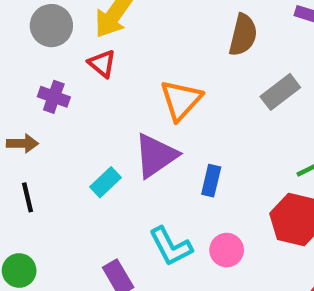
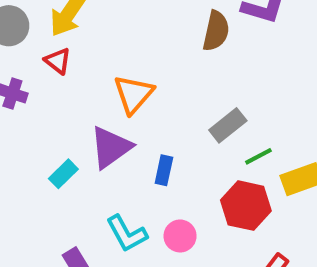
brown semicircle: (243, 35) -> (216, 31), moved
gray rectangle: (280, 92) -> (228, 125), moved

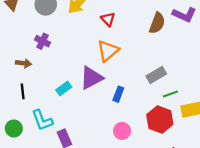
red triangle: (58, 61) -> (108, 19), moved
cyan L-shape: (127, 234) -> (42, 120), moved

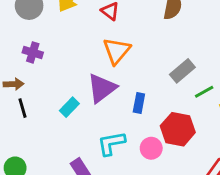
black line: (23, 91) -> (22, 108), moved
cyan L-shape: (42, 120) -> (111, 143), moved, turned 110
red hexagon: (160, 120) -> (178, 129), moved

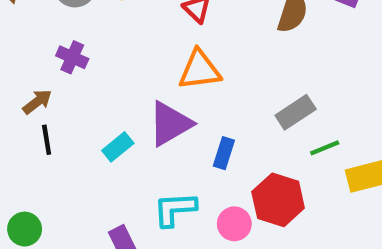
orange triangle: (117, 51) -> (200, 70), turned 36
brown arrow: (14, 84) -> (37, 102), turned -42

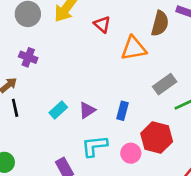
orange triangle: (200, 70) -> (134, 48), moved
purple triangle: (170, 124) -> (87, 110), moved, size x0.6

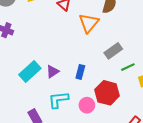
orange triangle: (134, 48) -> (89, 23), turned -40
cyan rectangle: (58, 110) -> (30, 72), size x1.5

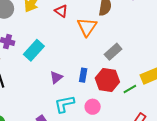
green line: (128, 67) -> (130, 89), moved
cyan rectangle: (30, 72) -> (34, 50), moved
red hexagon: (107, 93) -> (107, 80), moved

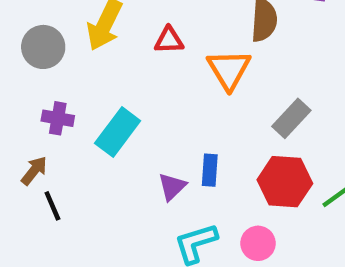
red triangle: (61, 11) -> (169, 40), turned -32
blue rectangle: (83, 75) -> (210, 170), moved

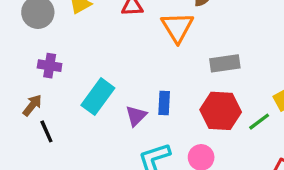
gray rectangle: (291, 118) -> (225, 63), turned 40
cyan rectangle: (118, 132) -> (98, 97), moved

